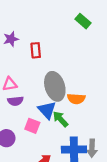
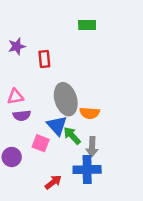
green rectangle: (83, 21) -> (87, 25), moved, turned -42
gray arrow: (92, 148) -> (92, 147), moved

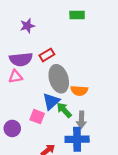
purple star: (17, 46) -> (27, 26), moved
red rectangle: (44, 59) -> (47, 55), moved, turned 64
purple semicircle: (22, 116) -> (21, 59), moved, size x1.5
blue triangle: (57, 126) -> (51, 101), turned 30

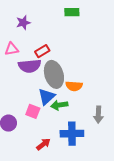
purple semicircle: (21, 59) -> (30, 66), moved
pink triangle: (15, 77) -> (12, 49), moved
green arrow: (64, 110) -> (59, 105), turned -56
gray arrow: (81, 120) -> (98, 115), moved

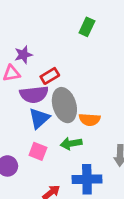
green rectangle: (72, 12) -> (87, 27), turned -64
purple star: (23, 23) -> (23, 55), moved
blue triangle: (47, 97) -> (39, 118), moved

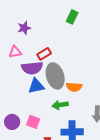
purple star: (23, 55) -> (24, 28), moved
blue triangle: (39, 118) -> (36, 86), turned 30
pink square: (38, 151) -> (33, 122), moved

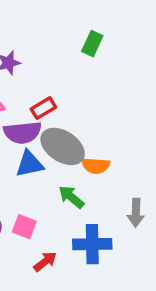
gray ellipse: (55, 76) -> (63, 146), turned -40
green arrow: (60, 105) -> (71, 197), turned 49

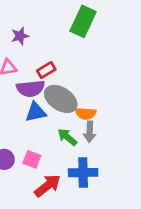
green rectangle: (92, 44) -> (83, 21), size x1.6
gray arrow: (136, 213) -> (90, 132), moved
red arrow: (45, 262) -> (48, 186), size x1.5

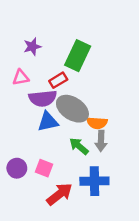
green rectangle: (83, 21) -> (78, 56), moved

